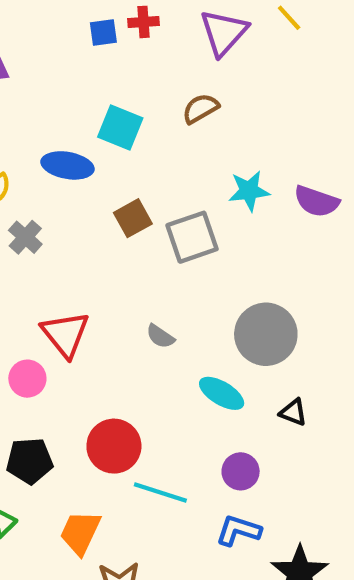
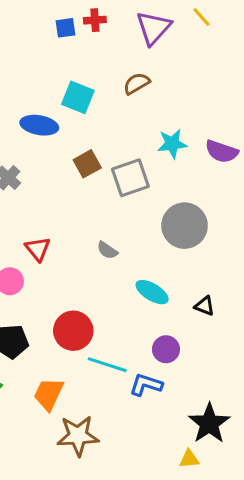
red triangle: (65, 334) -> (38, 249), size x0.7
gray circle: (266, 334) -> (185, 226), moved
blue L-shape: (238, 530) -> (146, 385), moved

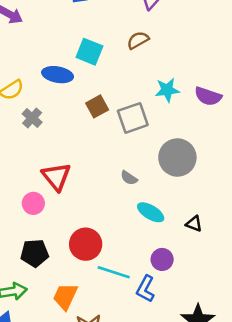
red triangle: (38, 249) -> (56, 177), size x1.4
gray semicircle: (107, 250) -> (129, 178), moved
blue L-shape: (146, 385) -> (146, 289), turned -80

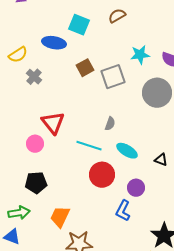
gray circle: (177, 157) -> (157, 93), moved
gray semicircle: (129, 178) -> (110, 124), turned -104
red circle: (86, 244) -> (102, 175), moved
cyan line: (114, 272) -> (89, 146), moved

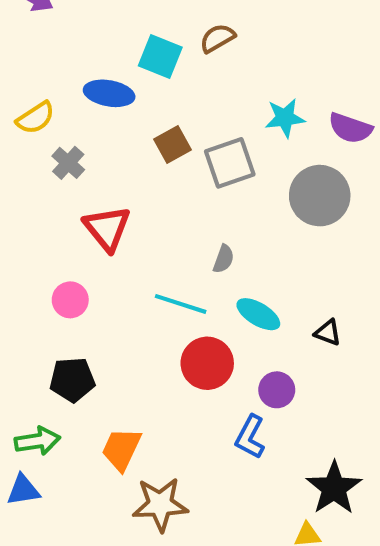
brown semicircle: (117, 16) -> (217, 38), moved
red triangle: (53, 123) -> (107, 228), moved
blue triangle: (12, 237) -> (23, 490), turned -30

